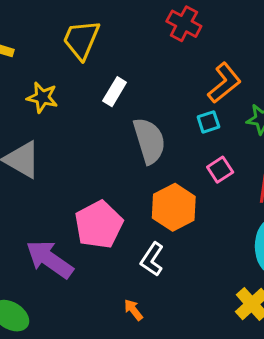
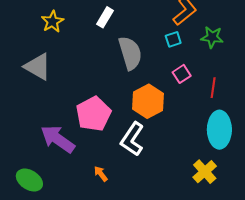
yellow star: (42, 97) -> (52, 22), turned 30
white L-shape: (152, 259) -> (132, 139), size x1.4
orange arrow: (133, 310) -> (101, 174), moved

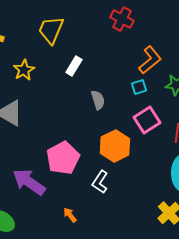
gray semicircle: (130, 53) -> (98, 100), size x0.6
pink square: (182, 74) -> (147, 120), size x1.5
white L-shape: (132, 139) -> (100, 182), size x0.7

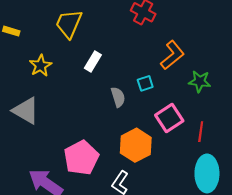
cyan square: (139, 87) -> (145, 83), moved

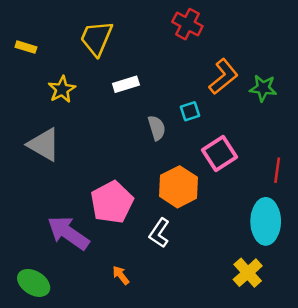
white rectangle: (93, 61) -> (126, 84), turned 42
green star: (200, 81) -> (263, 88), moved
red line: (201, 132) -> (277, 170), moved

